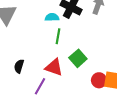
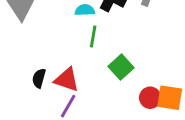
red triangle: (54, 67) -> (67, 80), moved

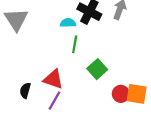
black semicircle: (39, 78) -> (25, 90), moved

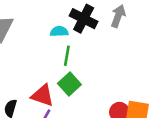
green square: (97, 69) -> (69, 84), moved

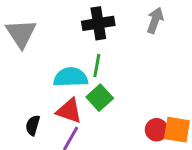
black cross: (84, 19) -> (98, 23), moved, turned -36
cyan semicircle: (59, 31) -> (71, 77), moved, size x1.6

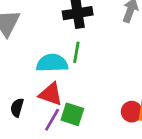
green square: (100, 98) -> (72, 114), moved, turned -30

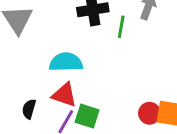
green line: (76, 52) -> (121, 27), moved

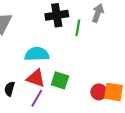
green square: (87, 116) -> (60, 80), moved

